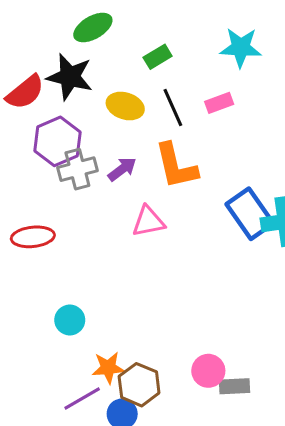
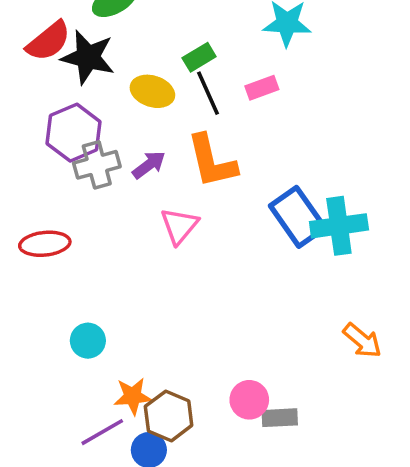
green rectangle: (158, 57) -> (199, 57), moved
red semicircle: (25, 92) -> (48, 41), moved
pink triangle: (148, 221) -> (179, 226), turned -39

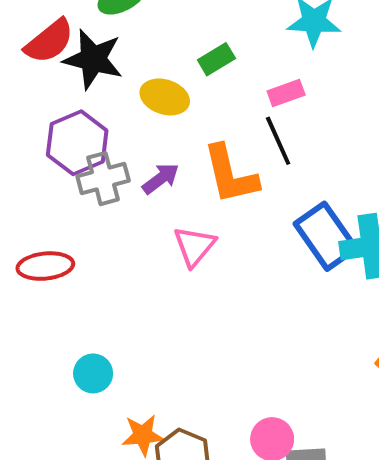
black line: (208, 93) -> (278, 141), moved

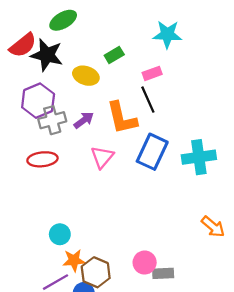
blue rectangle: (326, 236) -> (152, 152), moved, turned 60
red ellipse: (45, 266) -> (42, 159), moved
cyan circle: (93, 373) -> (60, 234), moved

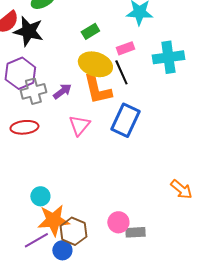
yellow ellipse: (86, 76) -> (95, 64), moved, size x1.4
cyan cross: (199, 157) -> (168, 57), moved
orange star: (74, 260) -> (53, 220), size x1.5

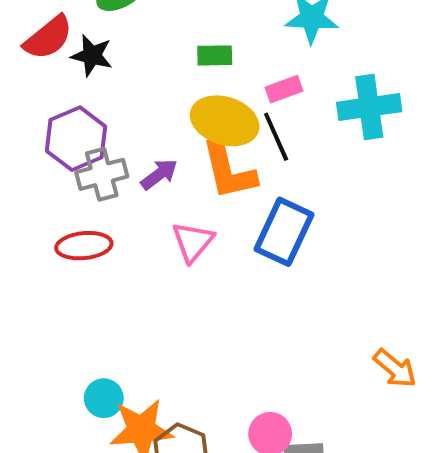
black star: (28, 31) -> (92, 55), size x0.7
green rectangle: (90, 31) -> (215, 55), turned 30
cyan circle: (40, 196) -> (104, 398), moved

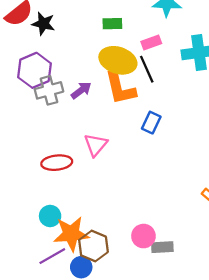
blue rectangle: (284, 232) -> (151, 123), size x0.6
pink triangle: (193, 242) -> (96, 145), moved
red ellipse: (84, 246) -> (57, 163), moved

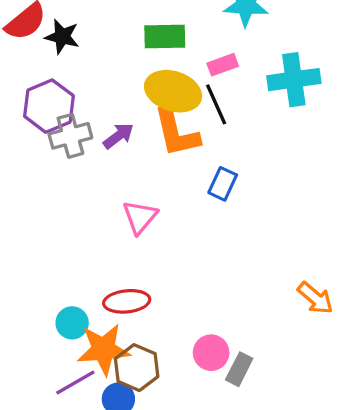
green rectangle: (112, 24) -> (165, 37), size x1.4
red ellipse: (57, 163) -> (127, 301), moved
gray rectangle: (162, 247) -> (239, 369), turned -60

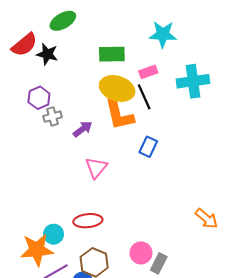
purple hexagon: (49, 106) -> (39, 98), size x0.7
gray cross: (70, 136) -> (52, 117), size x0.7
purple arrow: (118, 136) -> (83, 129), moved
orange star: (104, 349) -> (37, 250), moved

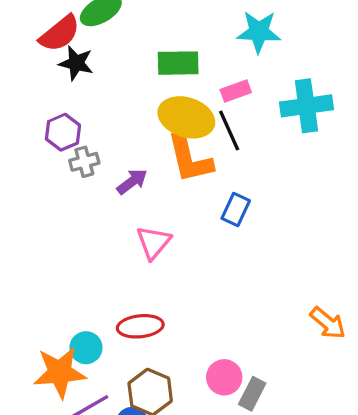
red semicircle: (24, 45) -> (60, 33), moved

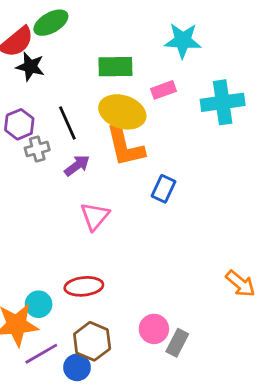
black line: (229, 131) -> (67, 123), moved

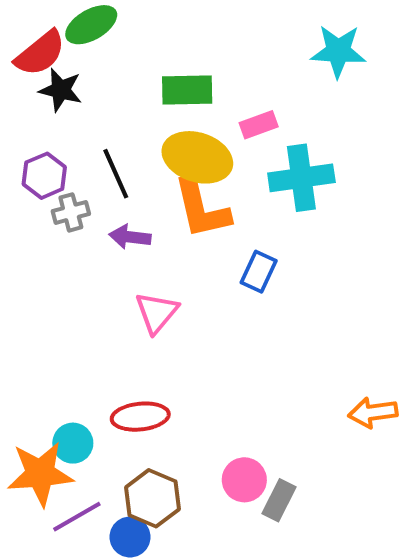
cyan star: (183, 41) -> (338, 51), moved
cyan cross: (223, 102) -> (301, 178), moved
purple arrow: (77, 165) -> (130, 237), turned -136
orange arrow: (240, 284) -> (373, 412), turned 132

